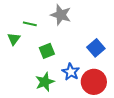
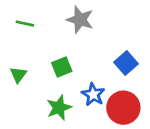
green line: (30, 24) -> (25, 24), moved
green triangle: (14, 39) -> (18, 75), moved

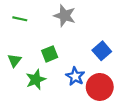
green star: (59, 108) -> (36, 80), moved

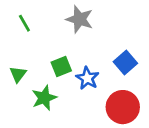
green line: (20, 19) -> (24, 23), turned 48
blue star: (75, 76) -> (87, 78), moved

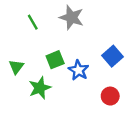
green line: (24, 23) -> (33, 22), moved
red circle: (123, 107) -> (110, 96), size x0.6

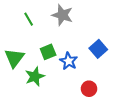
green triangle: (16, 67) -> (14, 58), size x1.5
red circle: (110, 96) -> (89, 89), moved

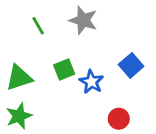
green triangle: (14, 58) -> (19, 78), turned 35
green star: (35, 76) -> (19, 116), moved

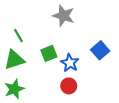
green line: (38, 26) -> (18, 36), moved
red circle: (119, 119) -> (69, 86), moved

